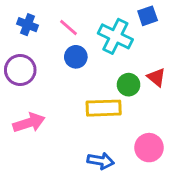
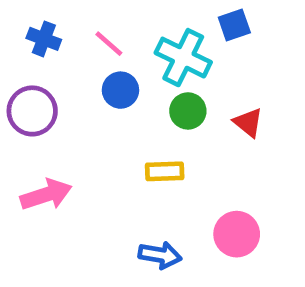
green circle: (129, 85) -> (188, 111), moved
yellow rectangle: (104, 108) -> (165, 171), size x0.7

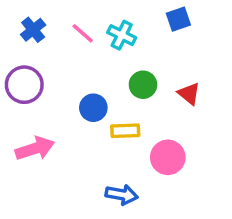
blue cross: (44, 39) -> (33, 30), turned 30
cyan cross: (183, 58) -> (122, 35), moved, size x0.7
blue circle: (120, 90) -> (93, 108), moved
pink circle: (237, 234) -> (168, 157), moved

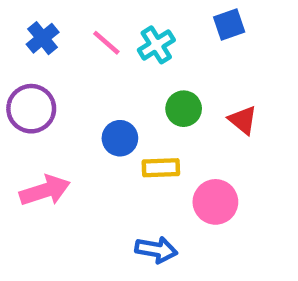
cyan cross: (122, 35) -> (156, 45), turned 32

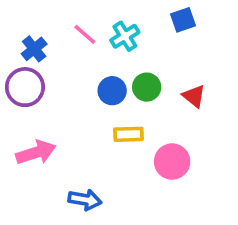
blue cross: (43, 38) -> (34, 49), moved
blue circle: (120, 138) -> (112, 91), moved
blue arrow: (156, 250) -> (85, 200), moved

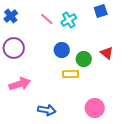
blue cross: (34, 49) -> (11, 16), moved
green circle: (147, 87) -> (84, 59), moved
pink circle: (172, 162) -> (95, 108), moved

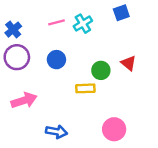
blue cross: (11, 16) -> (13, 30), moved
pink line: (47, 19) -> (56, 22), turned -56
blue circle: (62, 50) -> (56, 60), moved

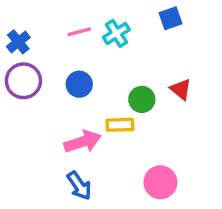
pink arrow: (24, 100) -> (83, 142), moved
blue arrow: (56, 132) -> (79, 186), turned 45

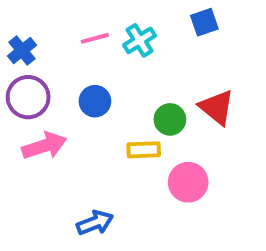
red triangle: (181, 89) -> (217, 107), size x1.4
pink arrow: (83, 142) -> (44, 146), moved
pink circle: (160, 182) -> (188, 182), moved
blue arrow: (79, 186) -> (95, 223), turned -76

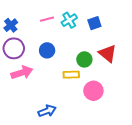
blue square: (204, 22) -> (94, 23), moved

